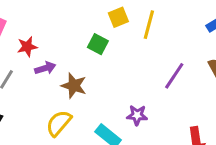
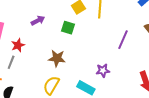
red star: (27, 47) -> (18, 45), moved
purple arrow: (45, 68) -> (38, 20), moved

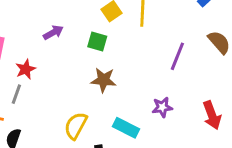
brown star: (57, 58) -> (104, 80), moved
purple star: (103, 71) -> (162, 107), moved

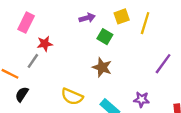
purple arrow: (53, 32) -> (87, 18), moved
yellow semicircle: (76, 126) -> (72, 97), turned -110

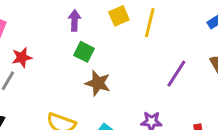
purple arrow: (87, 18) -> (75, 21), turned -70
green square: (105, 37) -> (84, 52), moved

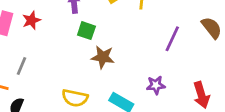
red star: (22, 57) -> (31, 20), moved

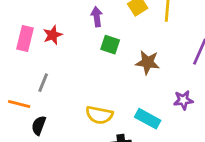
brown star: (103, 57) -> (148, 62), moved

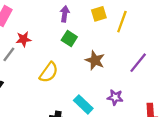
red star: (53, 35) -> (24, 39), moved
yellow semicircle: (99, 115) -> (49, 72), moved, turned -80

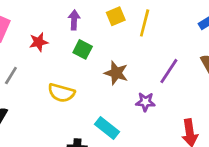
red star: (24, 39) -> (39, 42), moved
yellow semicircle: (49, 72) -> (61, 93), turned 75
purple star: (115, 97) -> (145, 102), moved

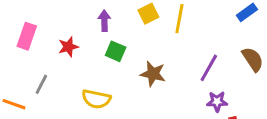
purple star: (145, 102) -> (217, 101), moved

